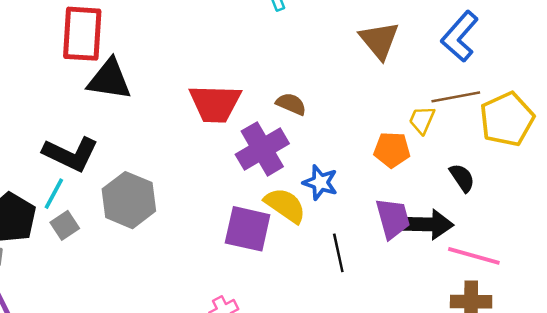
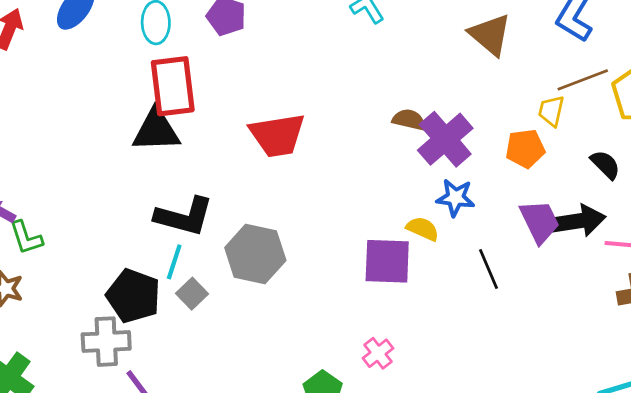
black triangle: (109, 79) -> (156, 130), moved
red trapezoid: (215, 104) -> (277, 135), moved
purple cross: (262, 149) -> (445, 139), moved
yellow semicircle: (285, 205) -> (423, 229), size x0.7

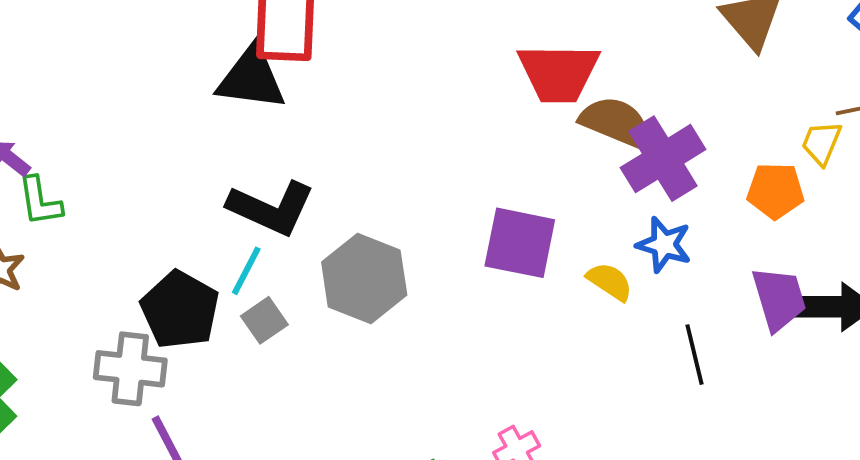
brown semicircle: (409, 120) -> (616, 122), size x1.5
red trapezoid: (277, 135) -> (559, 73), moved
purple square: (387, 261) -> (520, 243), moved

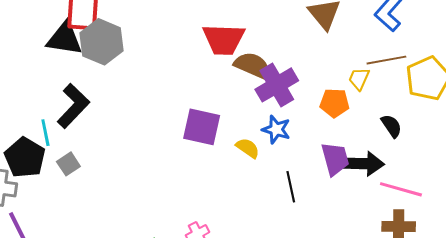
black L-shape: (271, 208) -> (73, 106), turned -72
cyan line: (246, 271) -> (45, 133), moved, turned -40
gray hexagon: (364, 278) -> (102, 42), moved

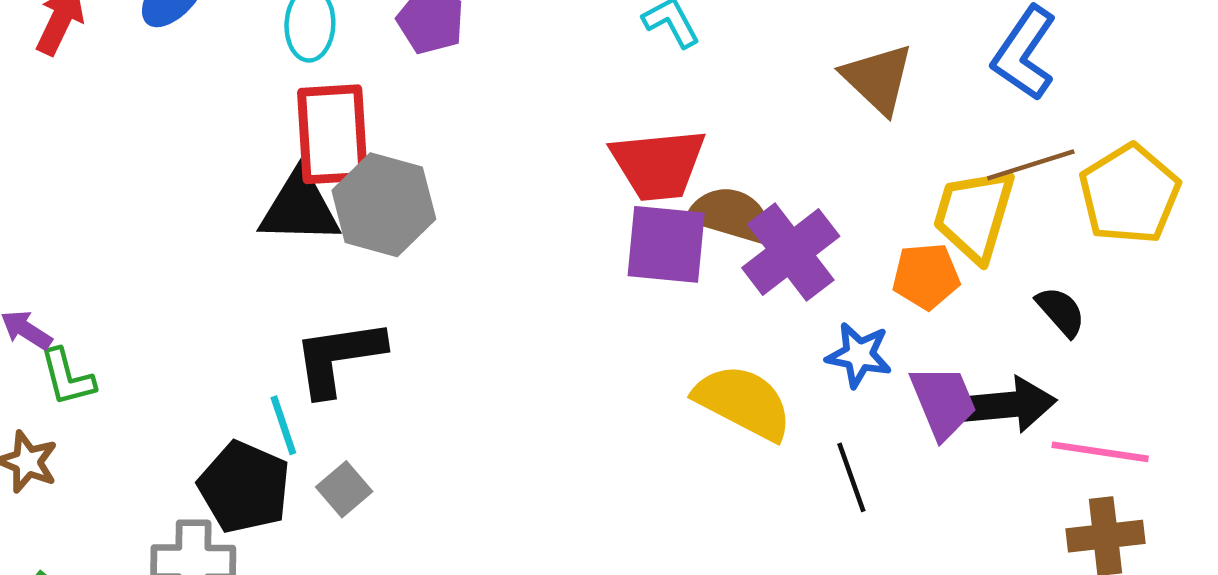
yellow trapezoid: (359, 79) -> (974, 215), size x1.8
black L-shape: (73, 106) -> (339, 357), turned -135
purple square: (202, 127) -> (666, 244), moved
blue star: (276, 129) -> (859, 355), moved
yellow semicircle: (248, 148) -> (743, 402), size x1.8

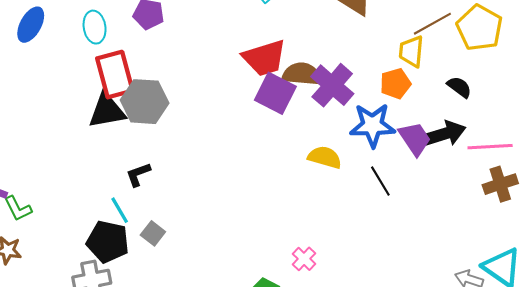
yellow trapezoid: (974, 215) -> (411, 51), size x0.7
purple square: (666, 244) -> (275, 93), turned 33
blue star: (859, 355) -> (372, 125), size x1.5
black L-shape: (339, 357) -> (138, 174), size x0.6
yellow semicircle: (743, 402) -> (325, 157), size x0.7

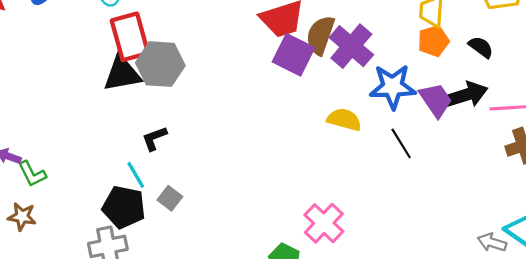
brown semicircle: (302, 74) -> (320, 35), turned -75
orange pentagon: (395, 84) -> (433, 41), moved
pink cross: (304, 259) -> (324, 223), size x1.6

